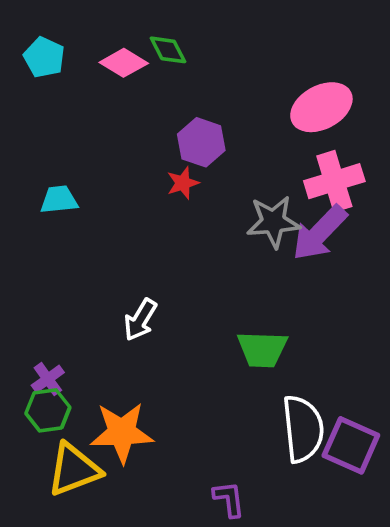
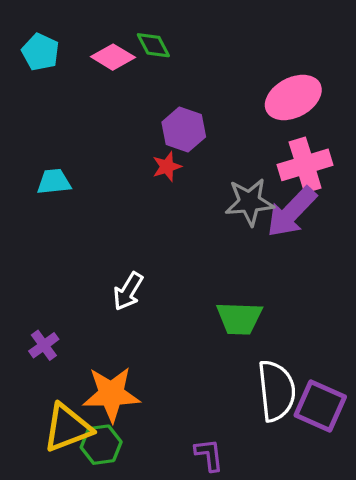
green hexagon: (48, 410) -> (101, 445), moved

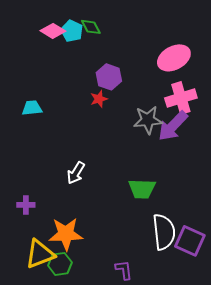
cyan pentagon: (40, 52) -> (72, 31), moved
pink diamond: (113, 57) -> (53, 31), moved
purple cross: (44, 345) -> (26, 205), turned 36

